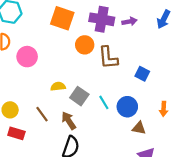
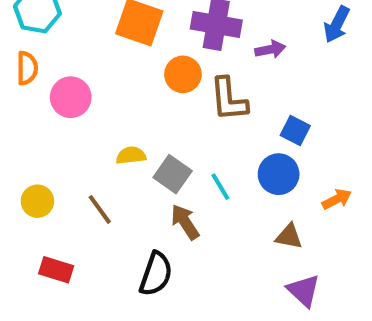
purple arrow: (129, 21) -> (270, 49), moved
blue circle: (127, 107) -> (279, 174), moved
orange arrow: (164, 109) -> (337, 199), turned -120
brown arrow: (69, 121) -> (185, 222), moved
red rectangle: (16, 133) -> (56, 270), moved

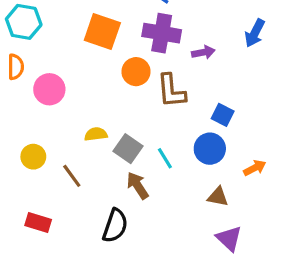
yellow circle: (37, 201) -> (33, 157), moved

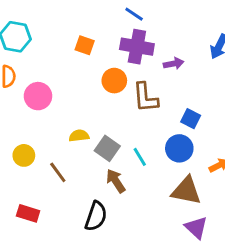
orange square: (102, 32) -> (85, 45), size x0.6
brown triangle: (218, 197) -> (186, 191), size x1.6

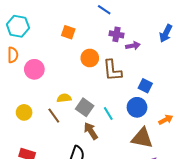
purple cross: (137, 47) -> (116, 34), moved, size x0.6
brown line: (58, 172) -> (54, 116), moved

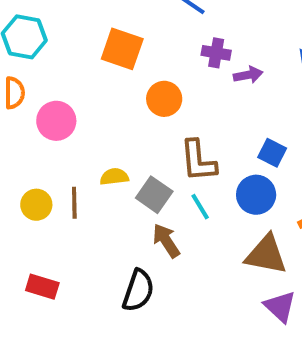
orange square: (68, 32) -> (122, 49), size x1.5
brown L-shape: (112, 70) -> (198, 161), moved
brown line: (54, 116) -> (74, 203), moved, turned 35

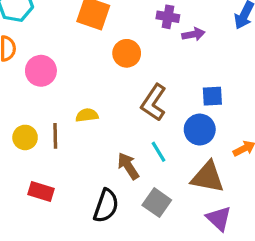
blue square: (272, 153) -> (212, 96), turned -30
brown L-shape: (198, 161) -> (154, 103), turned 39
gray square: (154, 195) -> (157, 203), moved
cyan line: (200, 207) -> (158, 152), moved
red rectangle: (42, 287) -> (41, 191), moved

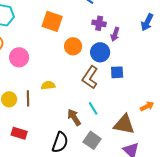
purple arrow: (193, 34) -> (115, 34), turned 120
blue square: (212, 96) -> (117, 72), moved
blue circle: (200, 130) -> (100, 52), moved

